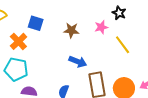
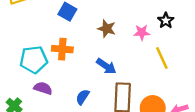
orange cross: (18, 41) -> (62, 49), moved, turned 36
cyan pentagon: (16, 69) -> (34, 60), turned -30

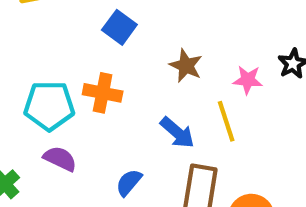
yellow line: (162, 58) -> (226, 121), moved

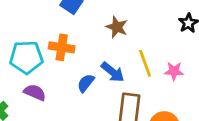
pink star: (248, 80) -> (174, 71), moved
blue semicircle: (129, 182) -> (86, 83), moved

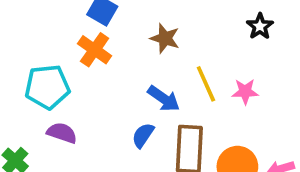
orange cross: (62, 47) -> (95, 50), moved, turned 30
blue semicircle: (86, 83) -> (143, 135), moved

